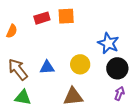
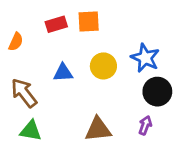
yellow circle: (80, 64) -> (103, 66), moved
blue triangle: (47, 67) -> (63, 73), moved
purple arrow: (119, 93) -> (145, 125), moved

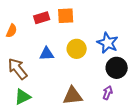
green triangle: (31, 131) -> (23, 97), turned -36

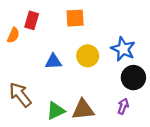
red rectangle: (42, 18) -> (32, 20), moved, turned -56
brown arrow: (18, 69) -> (20, 95), moved
green triangle: (23, 97) -> (56, 111), moved

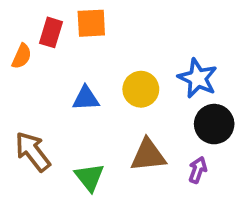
orange square: (75, 18) -> (91, 23), moved
brown triangle: (83, 110) -> (148, 155), moved
green triangle: (56, 111) -> (89, 177), turned -42

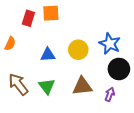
orange semicircle: (22, 56) -> (10, 44), moved
green triangle: (89, 177) -> (47, 86), moved

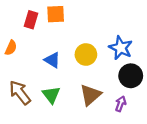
blue triangle: (48, 55) -> (52, 60), turned 35
brown triangle: (82, 86) -> (90, 95), turned -35

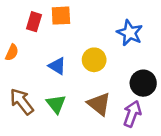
blue star: (121, 48) -> (130, 33), moved
brown triangle: (90, 95) -> (99, 104), turned -40
purple arrow: (121, 104) -> (132, 114), size x1.5

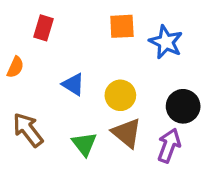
orange square: (61, 16) -> (122, 26), moved
yellow circle: (94, 60) -> (120, 95), moved
green triangle: (56, 104) -> (84, 144), moved

